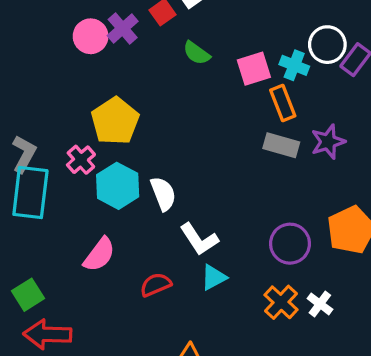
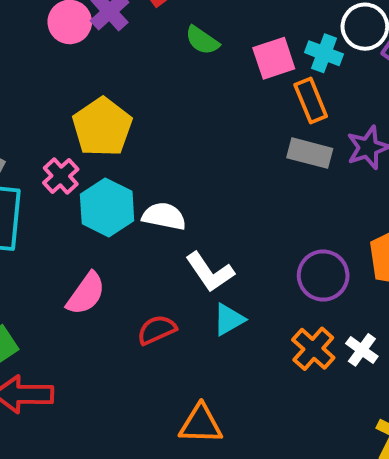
white semicircle: (163, 194) -> (164, 216), turned -56

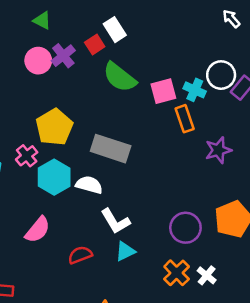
green semicircle: (202, 40) -> (120, 77), size x1.6
gray rectangle: (310, 153) -> (111, 149), moved, size x1.4

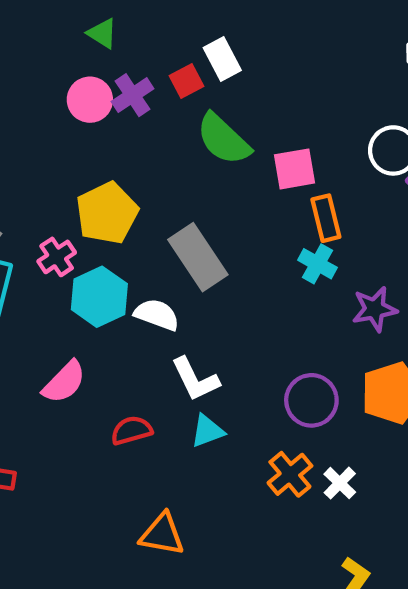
cyan cross: (195, 90) -> (318, 264), moved
gray rectangle: (111, 149) -> (198, 257), turned 33
purple star: (218, 150) -> (375, 309), moved

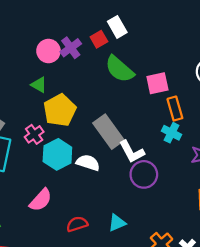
green triangle: (102, 33) -> (39, 85), moved
white L-shape: (195, 379) -> (132, 152), moved
purple circle: (311, 400) -> (144, 174), moved

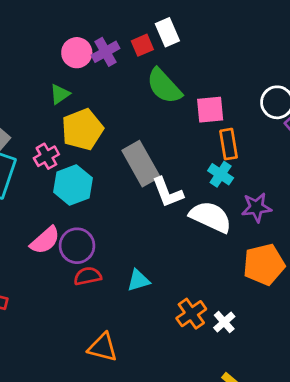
green triangle: (39, 85) -> (60, 94), turned 49
white semicircle: (88, 163) -> (211, 217), moved, size x1.4
purple circle: (144, 174) -> (77, 246), moved

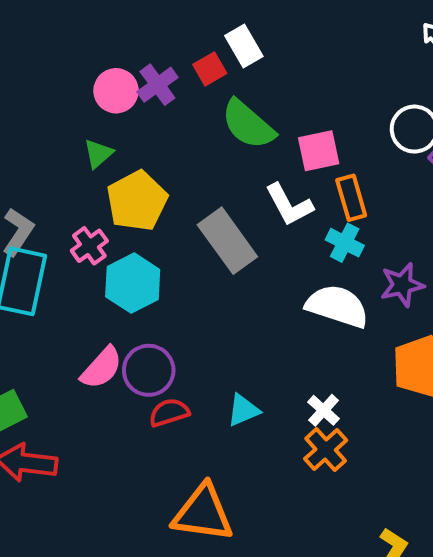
white L-shape: (167, 192) -> (289, 205), moved
white cross: (224, 322) -> (324, 410), moved
orange triangle: (103, 347) -> (203, 513), size x1.4

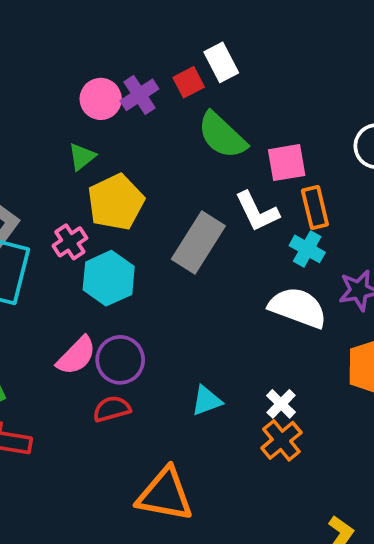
gray rectangle: (227, 241) -> (198, 243), turned 66
red semicircle: (169, 413) -> (112, 409), moved

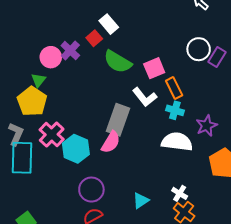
green triangle: (82, 157) -> (38, 80), moved
yellow pentagon: (116, 202) -> (32, 101), moved
pink cross: (70, 242) -> (52, 135), size x1.4
pink semicircle: (76, 356) -> (111, 142), moved

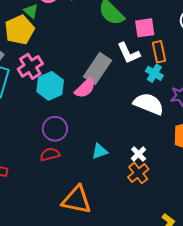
green triangle: (38, 80) -> (31, 11), turned -42

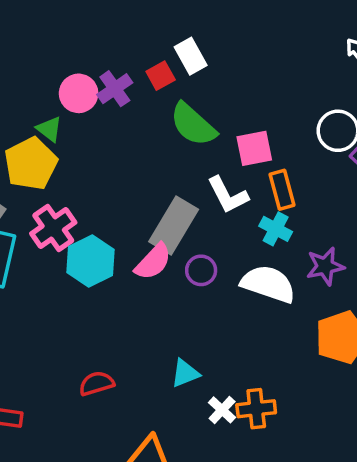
purple circle: (55, 129) -> (201, 270), moved, size x0.7
white cross: (139, 154) -> (222, 410), moved
orange cross: (138, 173) -> (256, 409), turned 35

